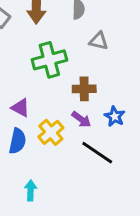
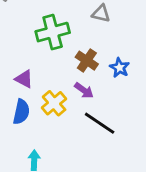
brown cross: (84, 89) -> (87, 61), turned 35
blue star: (115, 116) -> (120, 68), moved

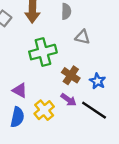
black line: (100, 123) -> (94, 110), moved

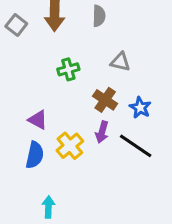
gray triangle: (82, 37) -> (120, 62), moved
green cross: (43, 52) -> (68, 69), size x0.6
purple arrow: (68, 100) -> (102, 132), turned 70

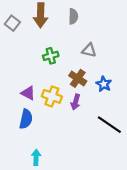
yellow cross: (70, 146) -> (52, 96), moved, turned -30
black line: (136, 146) -> (109, 125), moved

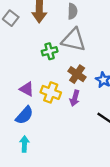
gray triangle: (89, 50) -> (74, 40), moved, size x1.6
blue semicircle: (26, 119) -> (24, 115), turned 30
cyan arrow: (36, 157) -> (24, 144), moved

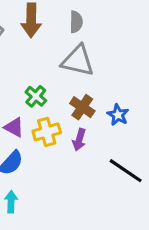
green cross: (50, 51) -> (36, 96), moved, turned -35
yellow cross: (51, 92) -> (47, 132), turned -36

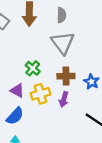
gray triangle: (78, 61) -> (63, 43), turned 40
brown cross: (82, 107) -> (66, 76), turned -35

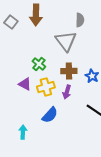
gray semicircle: (62, 15) -> (80, 20), moved
blue semicircle: (15, 116) -> (50, 115), moved

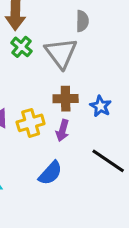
green cross: (39, 64) -> (21, 47), moved
blue semicircle: (50, 115) -> (50, 173), moved

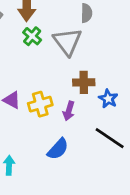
brown cross: (66, 99) -> (84, 82), moved
blue star: (100, 106) -> (108, 99), moved

